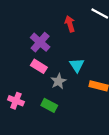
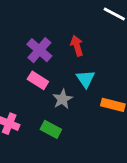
red arrow: (70, 24) -> (77, 46), moved

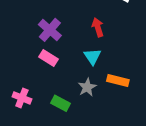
red arrow: (77, 46) -> (98, 27), moved
gray star: (62, 99) -> (87, 87), moved

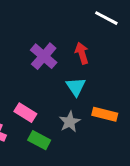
purple cross: (50, 30) -> (44, 56), moved
pink rectangle: (49, 58) -> (25, 113), moved

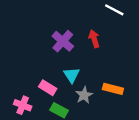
cyan triangle: (76, 87) -> (72, 75), moved

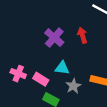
cyan triangle: (72, 75) -> (62, 68), turned -49
pink cross: (23, 105) -> (18, 74), moved

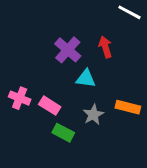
cyan triangle: (62, 68) -> (86, 79), moved

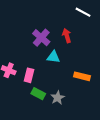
pink rectangle: (50, 106) -> (29, 75), turned 72
gray star: (93, 115) -> (58, 98), moved

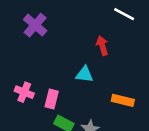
purple cross: (41, 38) -> (35, 25), moved

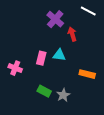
purple cross: (35, 25) -> (55, 19), moved
pink rectangle: (52, 99) -> (41, 58), moved

